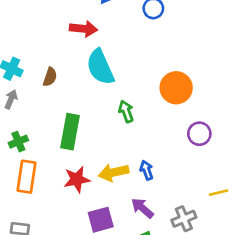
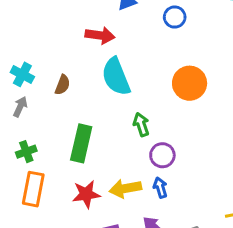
orange circle: (176, 88) -> (190, 83), moved
purple circle: (199, 134) -> (162, 155), moved

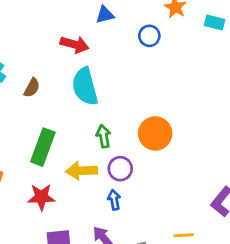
orange circle: (190, 83) -> (155, 133), moved
yellow arrow: (125, 189) -> (81, 171), moved

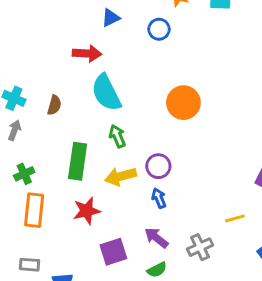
orange circle: (155, 133) -> (183, 103), moved
green arrow: (104, 136) -> (117, 136), moved

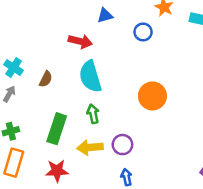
blue arrow: (159, 198) -> (127, 177), moved

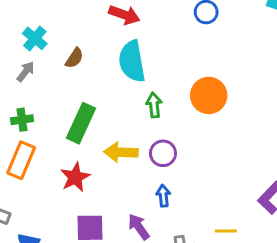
green arrow: (93, 114) -> (154, 105), moved
red star: (57, 171) -> (75, 177), turned -30

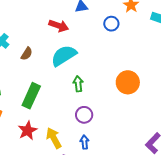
cyan semicircle: (132, 61) -> (64, 56), turned 68
orange circle: (209, 95) -> (128, 82), moved
yellow arrow: (121, 152) -> (54, 138), moved, turned 60

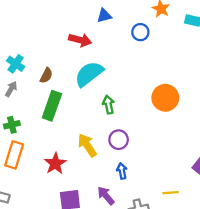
green rectangle: (31, 96) -> (52, 106), moved
yellow arrow: (54, 138) -> (87, 145), moved

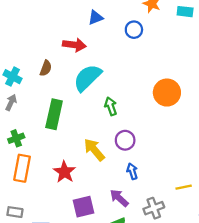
brown semicircle: (46, 75) -> (46, 68), moved

